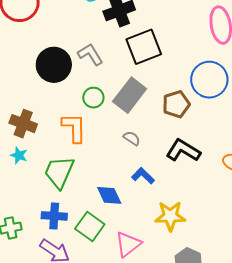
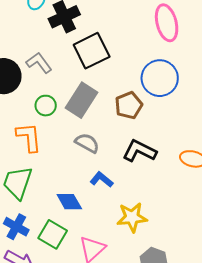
gray semicircle: (132, 138) -> (87, 143), size x1.4
blue cross: (54, 216) -> (16, 227), turned 30

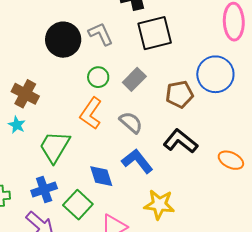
gray rectangle: (81, 100) -> (134, 79), size x0.7
orange L-shape: (29, 137) -> (91, 113), moved, turned -152
blue L-shape: (102, 179) -> (137, 161), size x1.4
blue cross: (16, 227) -> (44, 190), turned 30

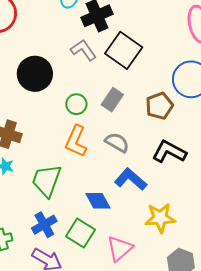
black square: (155, 33) -> (124, 50), turned -30
gray L-shape: (101, 34) -> (84, 50), moved

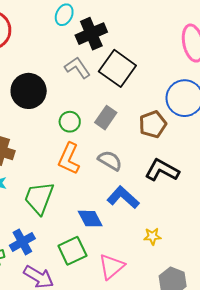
yellow star: (160, 218) -> (152, 236), size x0.6
blue cross: (44, 225) -> (22, 242), moved
green square: (80, 233) -> (72, 251), turned 32

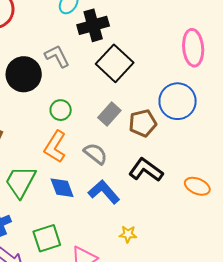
gray L-shape: (77, 68) -> (57, 56), moved
gray rectangle: (106, 118) -> (109, 114), moved
blue diamond: (90, 219) -> (62, 188), moved

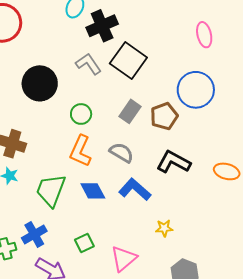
pink ellipse: (193, 48) -> (204, 35), size x0.7
gray L-shape: (57, 56) -> (88, 64), moved
green square: (47, 238) -> (84, 243), size x0.7

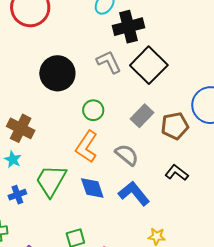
black L-shape: (174, 162) -> (177, 173), size x0.7
blue cross: (34, 234) -> (17, 195), moved, size x0.7

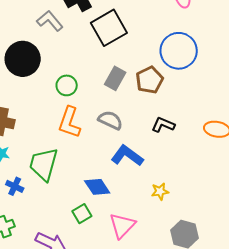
gray L-shape: (109, 62) -> (50, 21), moved
black square: (149, 65) -> (109, 28), turned 30
blue diamond: (92, 188) -> (97, 187), moved
blue cross: (17, 195) -> (15, 186), turned -30

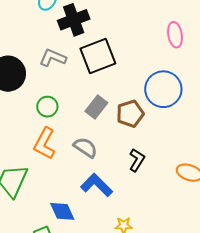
gray L-shape: (50, 21) -> (53, 58), moved, turned -36
black L-shape: (163, 125) -> (137, 160), turned 90

